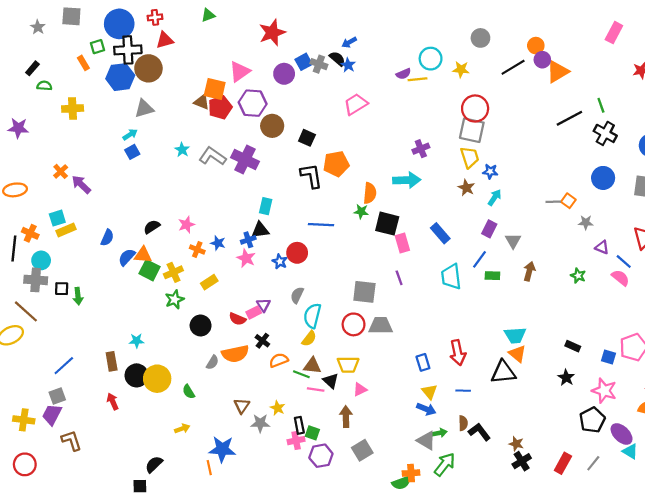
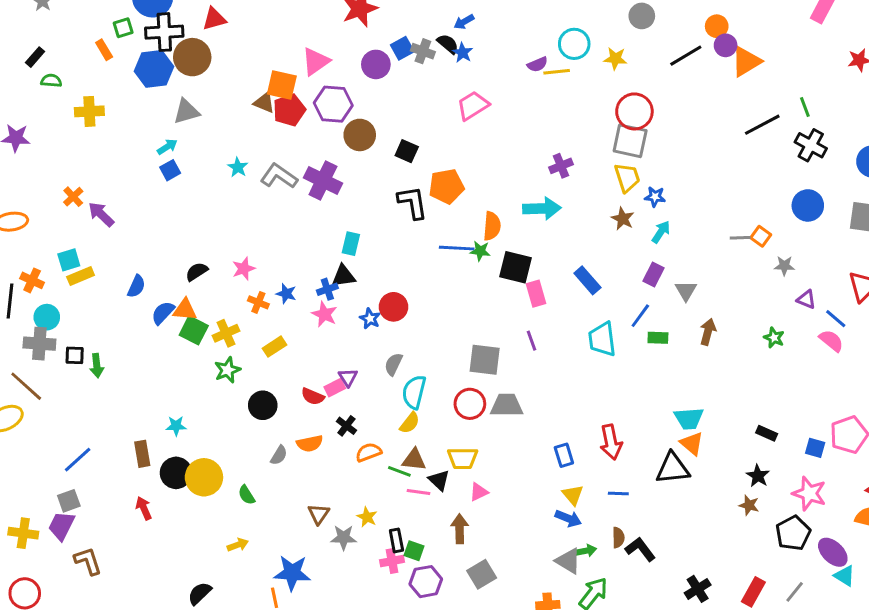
blue line: (321, 225) -> (457, 248), moved
orange semicircle: (235, 354) -> (310, 443), size x0.7
brown star: (516, 444) -> (749, 505), moved

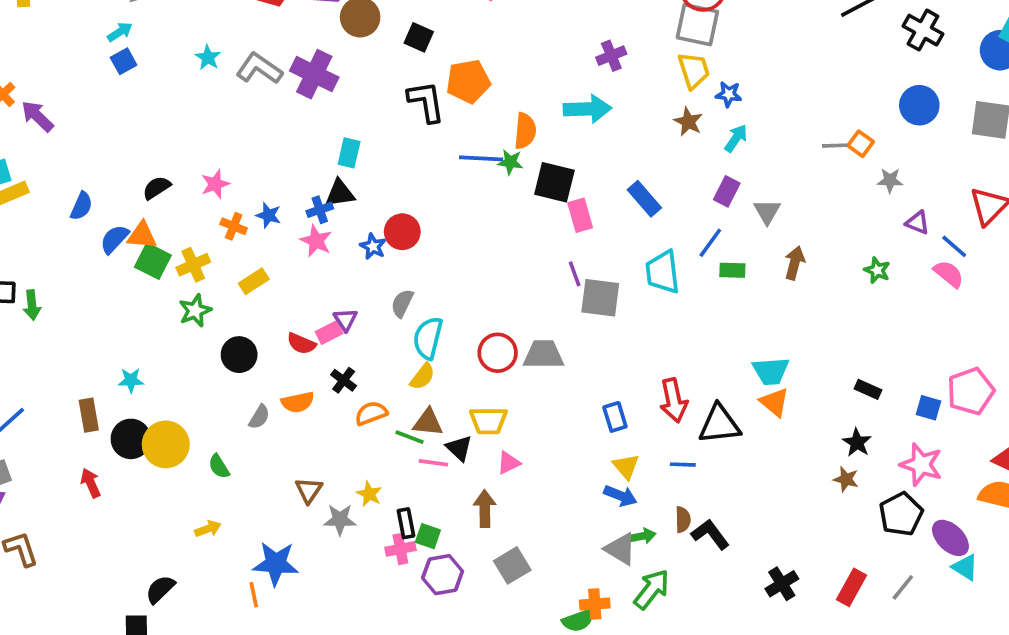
gray square: (485, 360) -> (600, 298), moved
black triangle: (673, 468) -> (719, 424), moved

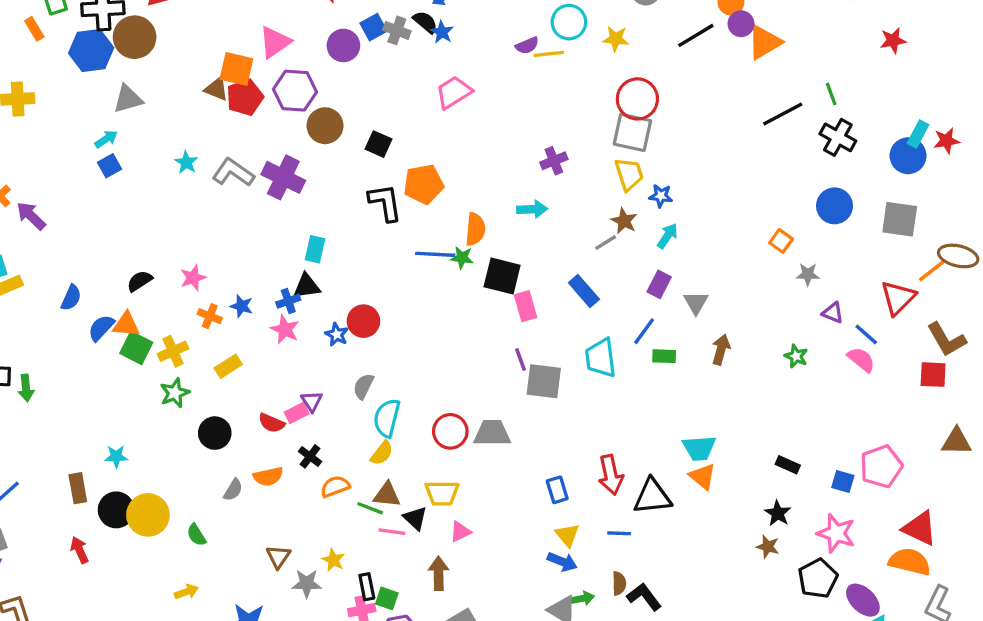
cyan arrow: (587, 109) -> (532, 209), size x0.7
gray line: (835, 146) -> (606, 243), moved, turned -30

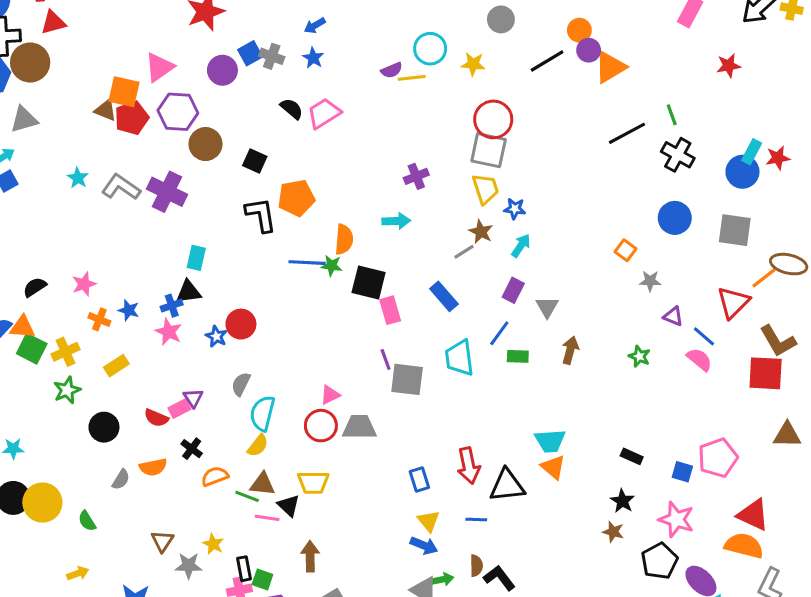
black semicircle: (425, 22) -> (292, 109), moved
red square: (933, 375) -> (766, 373), size x1.4
pink triangle: (460, 532) -> (330, 395), moved

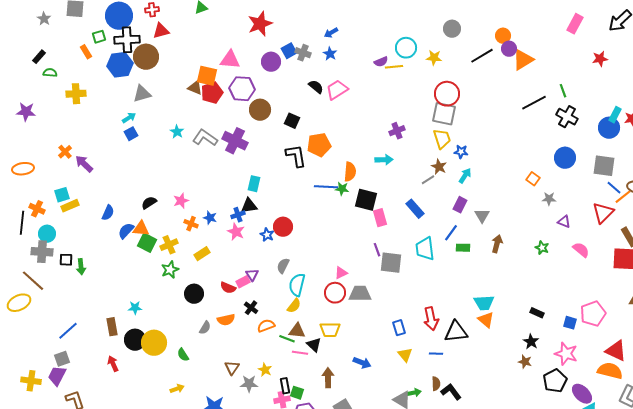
pink triangle: (159, 67) -> (230, 60), turned 40
blue line: (704, 336) -> (614, 188), moved
blue arrow: (424, 546) -> (362, 363), moved

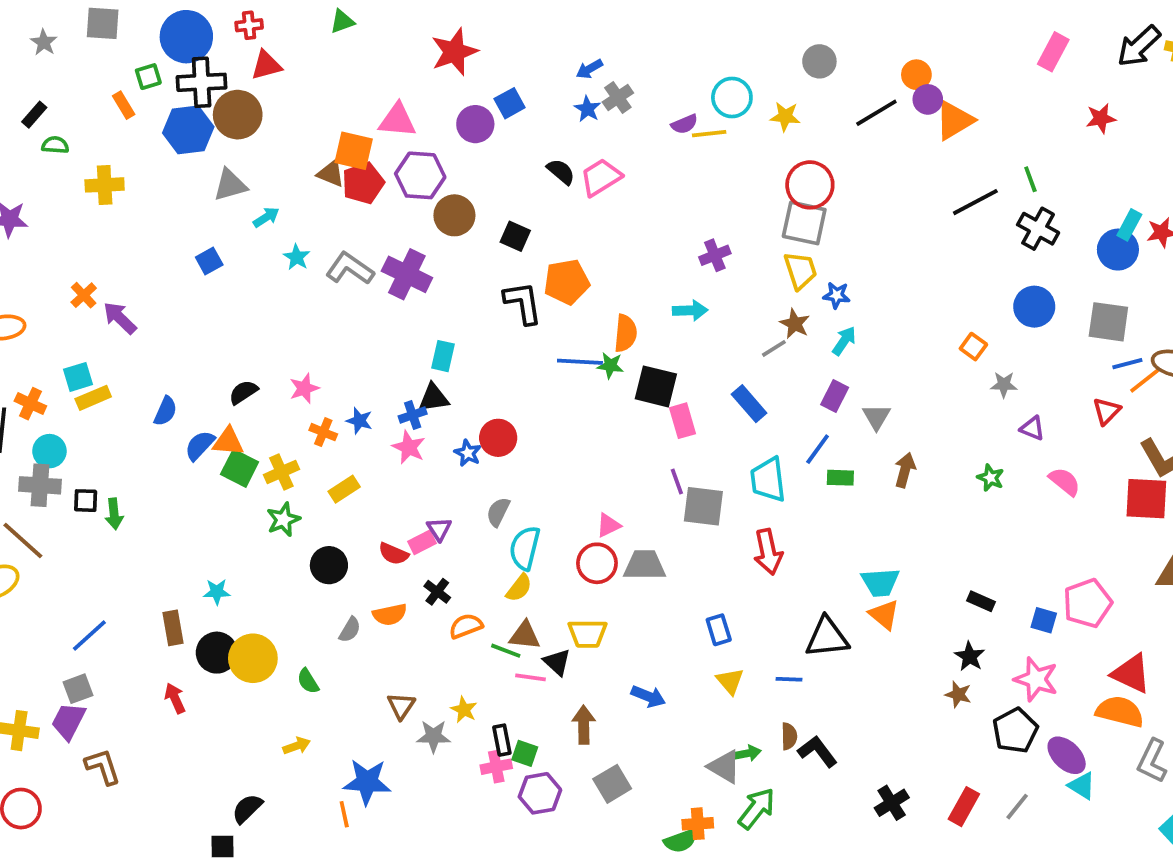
gray cross: (303, 53) -> (618, 97), moved, turned 35
cyan arrow: (129, 118) -> (266, 217), moved
blue line: (614, 188) -> (1127, 364), turned -56
red triangle: (603, 213) -> (1106, 411), size x0.7
red arrow: (431, 319) -> (768, 552), moved

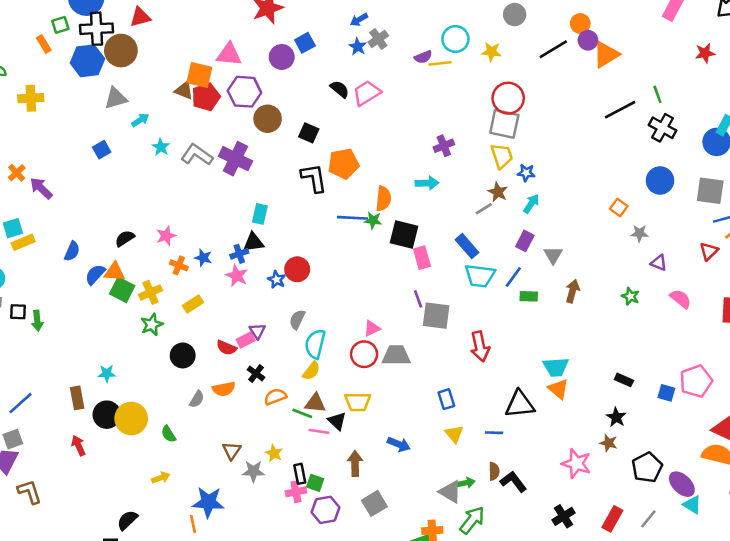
cyan trapezoid: (768, 480) -> (480, 276), moved, turned -76
pink star: (1036, 679) -> (576, 464), moved

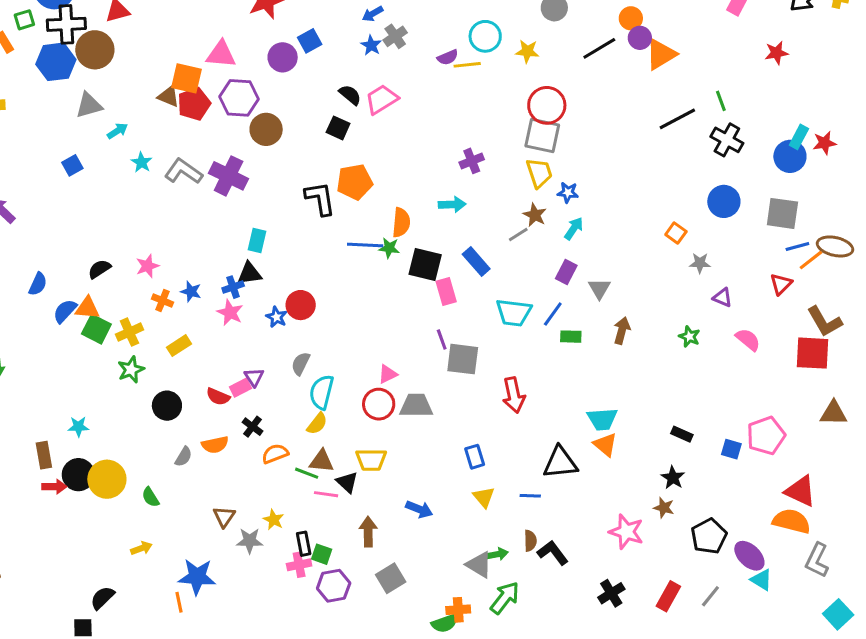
black square: (309, 133) -> (338, 128), moved
blue rectangle: (467, 246) -> (476, 261), moved
red arrow: (78, 446) -> (54, 487), moved, turned 114

